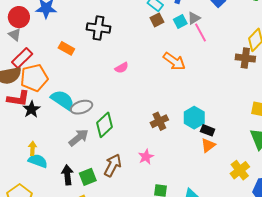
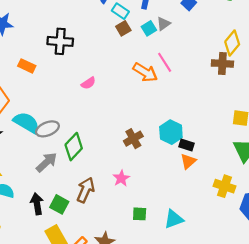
pink line: (200, 33) -> (165, 62), moved
yellow cross: (240, 170) -> (225, 186), turned -30
green square: (88, 177) -> (59, 204), turned -36

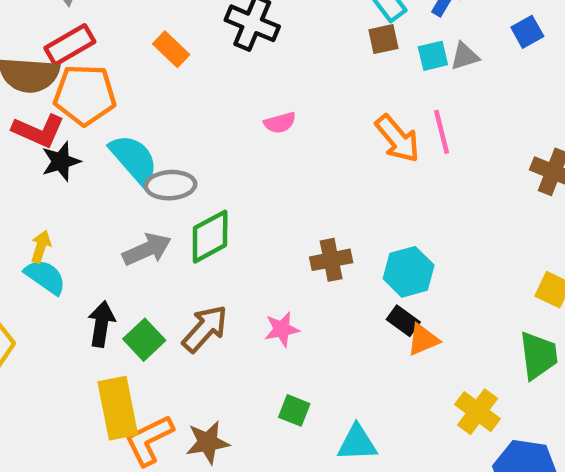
black rectangle: (186, 145) -> (403, 321), moved

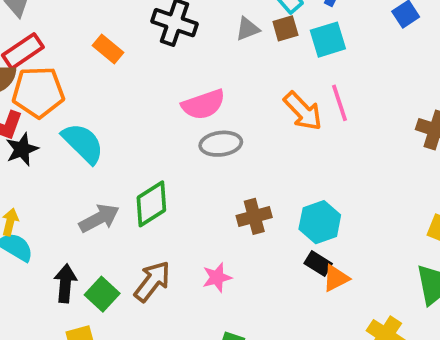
cyan square: (433, 56) -> (328, 40), size x1.4
gray triangle: (465, 56) -> (248, 29), moved
pink semicircle: (280, 123) -> (203, 104), size x1.6
gray ellipse: (170, 185) -> (221, 144), moved

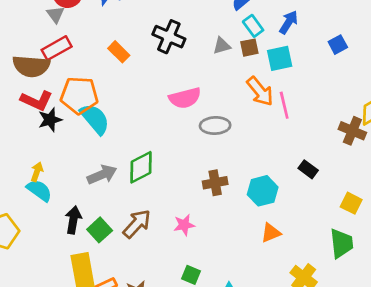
orange pentagon: (38, 92) -> (79, 95), moved
orange arrow: (303, 111) -> (260, 91), moved
gray ellipse: (221, 144) -> (215, 126), moved
black rectangle: (318, 263) -> (308, 169), moved

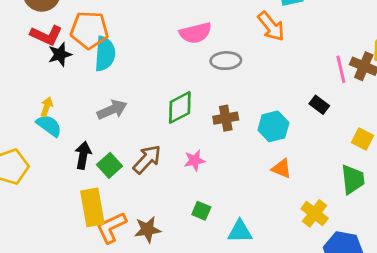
pink line: (284, 105) -> (341, 69), moved
cyan semicircle: (95, 119) -> (105, 54), turned 44
green diamond: (141, 167) -> (180, 107), moved
orange triangle: (271, 233) -> (282, 168), turned 45

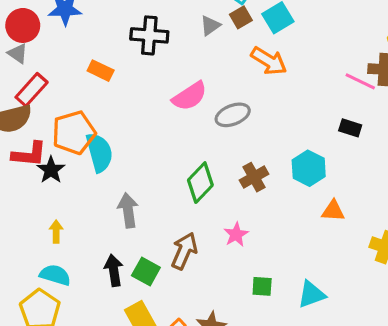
pink line: (341, 69) -> (360, 81), turned -32
gray arrow: (112, 110) -> (128, 210), turned -56
cyan semicircle: (49, 125) -> (55, 275), moved

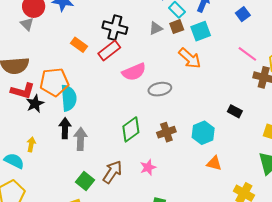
pink line: (360, 81) -> (247, 54), moved
red rectangle: (32, 90) -> (109, 51), moved
black arrow: (114, 270) -> (65, 128), moved
cyan semicircle: (55, 275) -> (14, 161), moved

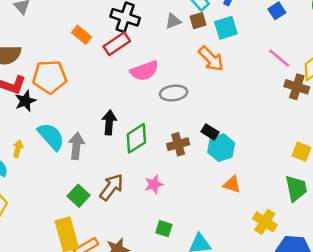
cyan semicircle: (69, 98) -> (51, 136), moved, turned -40
black rectangle: (235, 111) -> (210, 132), moved
black arrow: (65, 128) -> (109, 123), moved

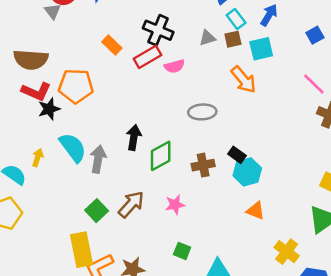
pink semicircle: (144, 71) -> (174, 66), moved, size x0.7

